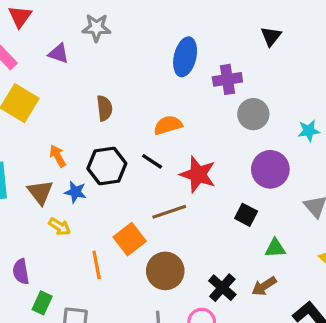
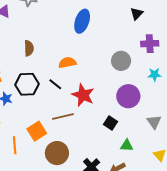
purple cross: (227, 79) -> (150, 44), moved

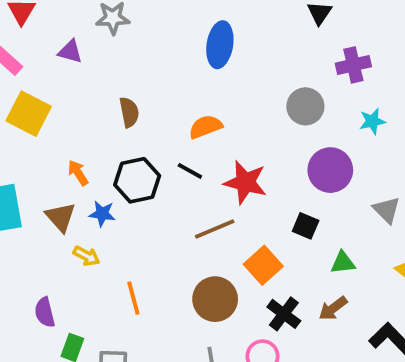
orange square: (37, 131) -> (263, 265), moved

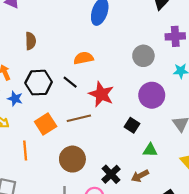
brown semicircle: (129, 112) -> (31, 41), moved
orange square: (263, 265) -> (46, 124), moved

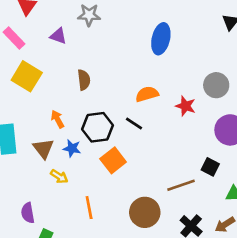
red star: (101, 94) -> (185, 106), moved, size x0.7
brown line: (79, 118) -> (181, 185), moved
orange square: (46, 124) -> (113, 160), moved

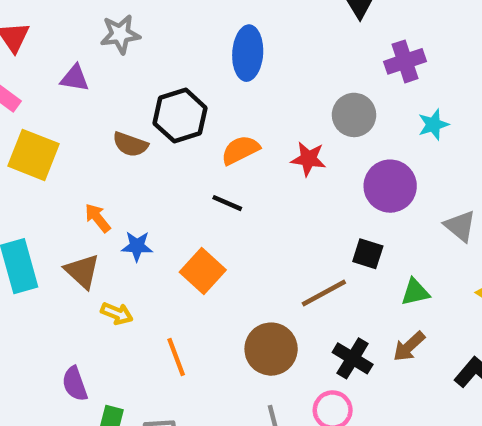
brown semicircle: (84, 80) -> (130, 144), turned 126
black hexagon: (97, 127) -> (180, 116), moved
blue star: (72, 148) -> (137, 246), moved

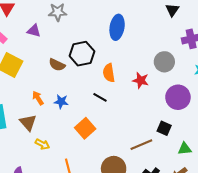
orange semicircle: (240, 150) -> (109, 73), turned -78
blue star: (137, 246) -> (61, 102), moved

